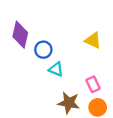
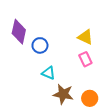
cyan triangle: (56, 69) -> (48, 73), moved
pink rectangle: (93, 84) -> (85, 59), moved

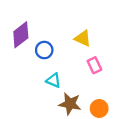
purple diamond: (19, 32) -> (21, 35), turned 40
yellow triangle: (85, 37) -> (83, 38), moved

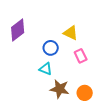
blue circle: (44, 50) -> (51, 48), moved

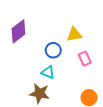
yellow triangle: (71, 33) -> (74, 34), turned -35
brown star: (60, 89) -> (40, 93), moved

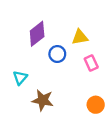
purple diamond: (18, 31) -> (37, 34), moved
cyan triangle: (48, 72) -> (20, 78), moved, turned 48

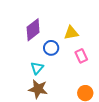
cyan triangle: (20, 78) -> (37, 68), moved

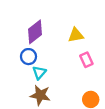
blue circle: (51, 48) -> (28, 57), moved

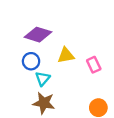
purple diamond: (35, 32) -> (38, 35), turned 55
yellow triangle: (76, 35) -> (66, 55), moved

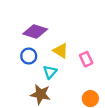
yellow triangle: (66, 55) -> (61, 51), turned 42
cyan triangle: (43, 79) -> (50, 72), moved

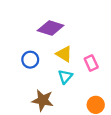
purple diamond: (35, 32) -> (51, 28), moved
cyan triangle: (50, 72) -> (65, 77), moved

